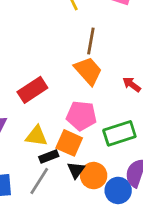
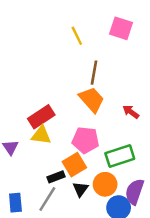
yellow triangle: (37, 136) -> (41, 135), moved
orange square: (69, 143) -> (74, 165), turned 35
orange circle: (94, 176) -> (105, 184), moved

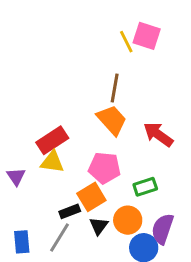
yellow line: (77, 36) -> (126, 42), moved
red arrow: (131, 112) -> (158, 134), size x1.5
green rectangle: (120, 156) -> (145, 187), size x0.7

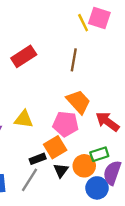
orange trapezoid: (112, 120) -> (78, 102), moved
red arrow: (158, 134) -> (108, 122), moved
red rectangle: (52, 140) -> (24, 56), moved
green rectangle: (145, 187) -> (99, 154), moved

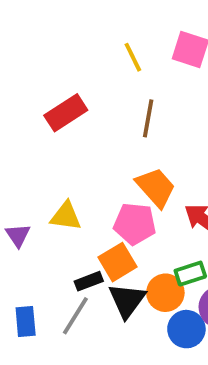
yellow line: (83, 23) -> (133, 57), moved
black triangle: (61, 170) -> (127, 300), size x1.5

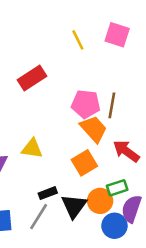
brown line: (148, 118) -> (112, 105), moved
pink pentagon: (135, 224) -> (86, 104), moved
orange square: (118, 262) -> (84, 163), moved

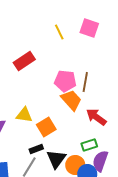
orange square: (84, 163) -> (46, 127), moved
orange circle: (100, 201) -> (75, 165), moved

